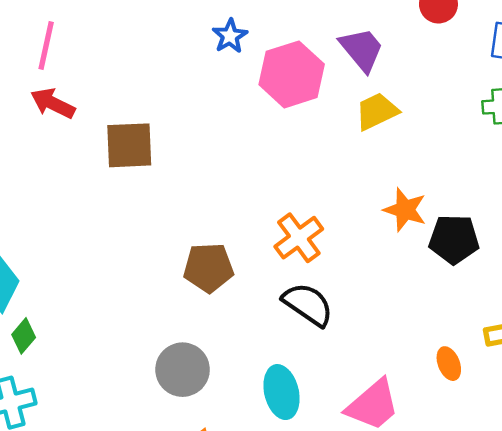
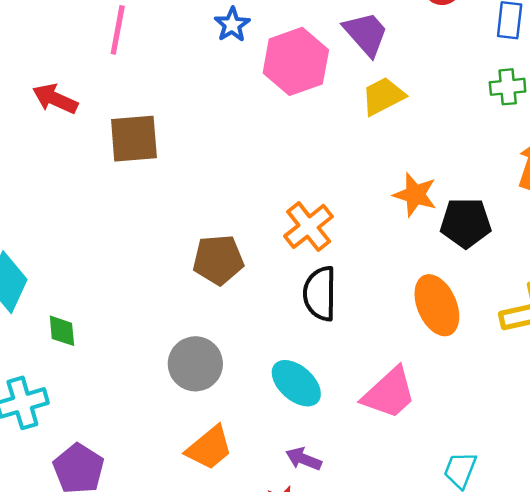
pink line: (46, 46) -> (118, 30), moved
black semicircle: (308, 304) -> (320, 294), turned -122
green diamond: (24, 336) -> (62, 331), moved, turned -44
orange ellipse: (449, 364) -> (437, 305), moved, size x1.8
cyan ellipse: (282, 392) -> (296, 383), turned -33

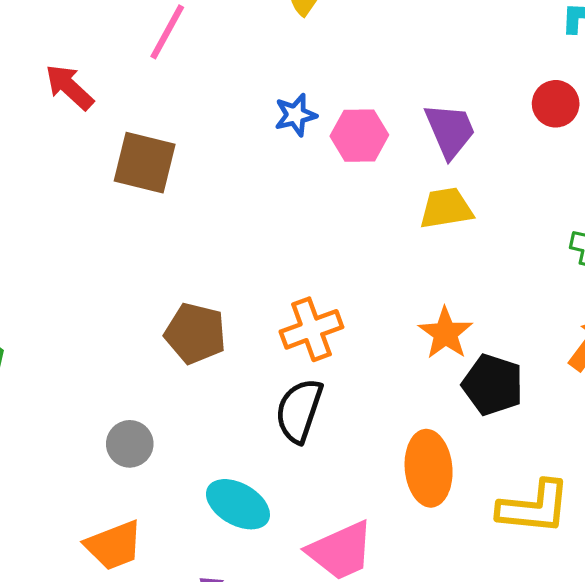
blue star: (232, 25) -> (296, 115), moved
pink hexagon: (296, 61) -> (359, 136), size x0.7
gray circle: (195, 364) -> (130, 444), size x0.7
cyan ellipse: (296, 383) -> (238, 504), turned -30

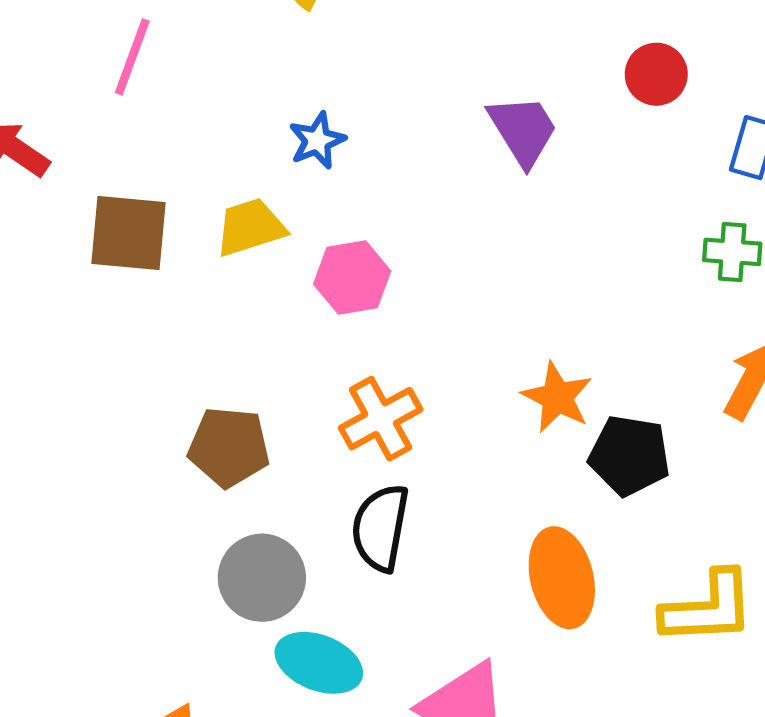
pink hexagon: (359, 136) -> (352, 278), moved
yellow trapezoid: (446, 208) -> (250, 227), moved
gray circle: (130, 444) -> (262, 578), moved, size x1.4

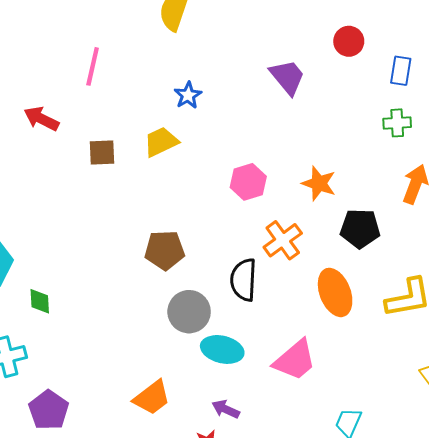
brown square: (129, 233) -> (102, 152), size x0.7
pink hexagon: (352, 278) -> (248, 182), moved
orange star: (557, 397) -> (319, 183), moved
orange cross: (381, 419) -> (283, 240), moved

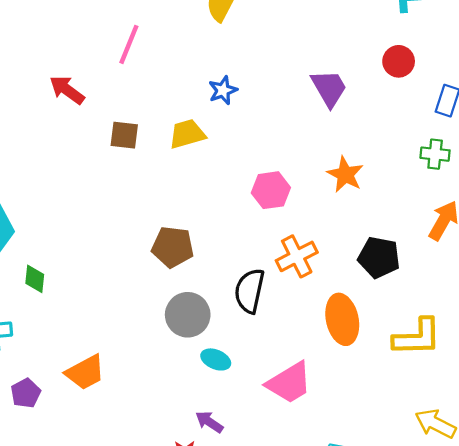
orange star: (319, 183) -> (345, 174), moved
cyan ellipse: (222, 349) -> (216, 359), size x0.7
orange trapezoid: (152, 398) -> (85, 372), moved
purple pentagon: (49, 410) -> (26, 393), size x0.7

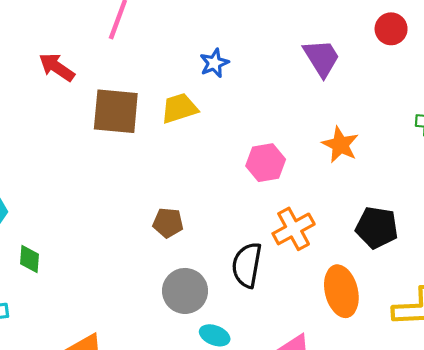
brown square: (124, 135) -> (116, 111), size x1.6
brown pentagon: (173, 247) -> (168, 223), size x0.7

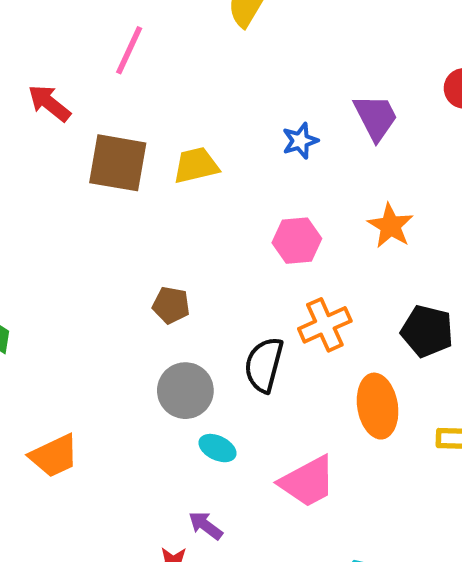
blue star: (214, 63) -> (300, 141), moved

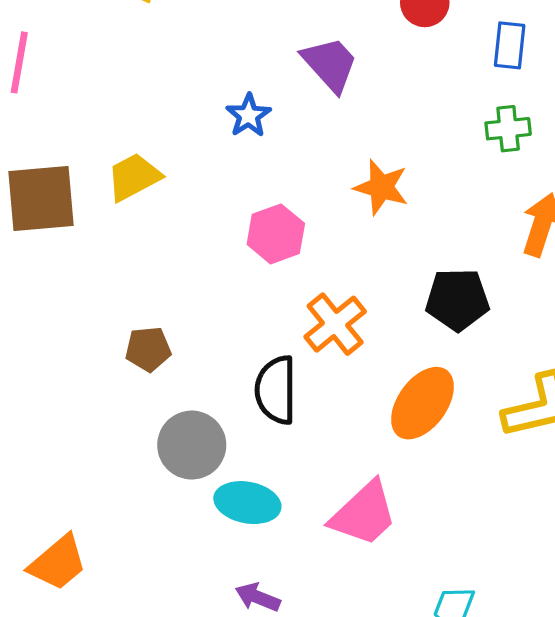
orange ellipse: (378, 406) -> (422, 403), turned 60
cyan ellipse: (217, 448) -> (247, 503), size x1.4

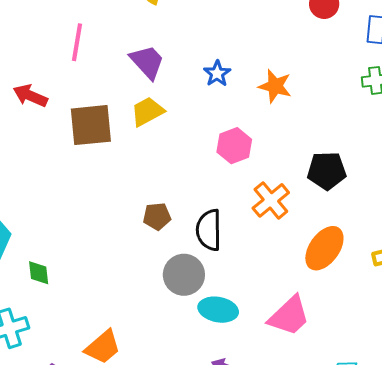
purple trapezoid: (330, 64) -> (147, 62), moved
orange star: (381, 187) -> (275, 86), moved
black pentagon: (457, 300) -> (327, 171), moved
black semicircle: (276, 390) -> (209, 230), moved

